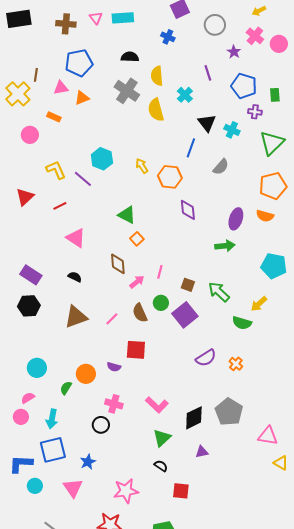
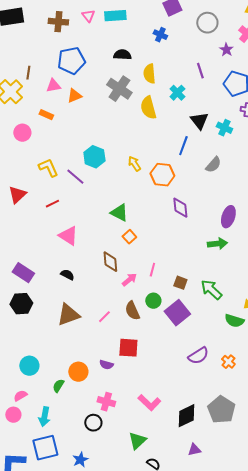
green triangle: (162, 438) -> (137, 441), moved

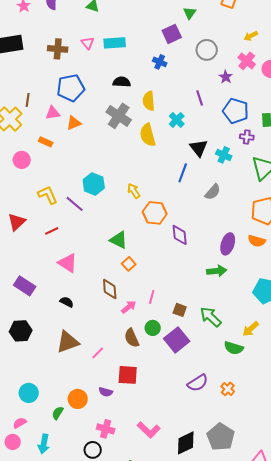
orange hexagon: (162, 175) -> (155, 213), moved
purple rectangle: (23, 273) -> (25, 286), moved
pink line: (104, 317) -> (98, 353), moved

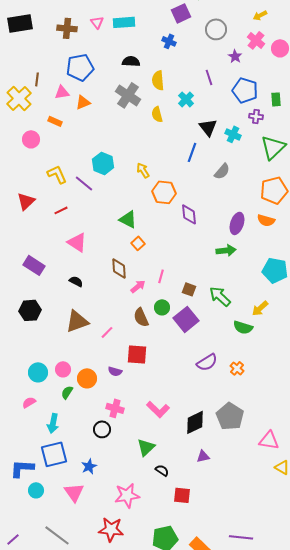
yellow semicircle: (148, 135) -> (157, 114), size x0.7
pink circle: (13, 442) -> (63, 369), moved

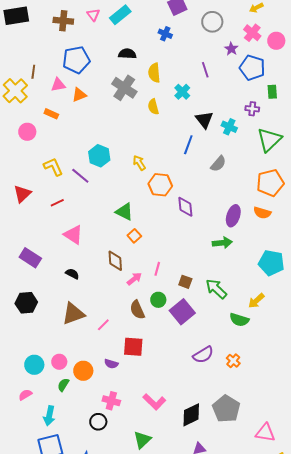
cyan rectangle: (124, 22) -> (120, 15), turned -35
blue pentagon: (245, 90) -> (252, 68), moved

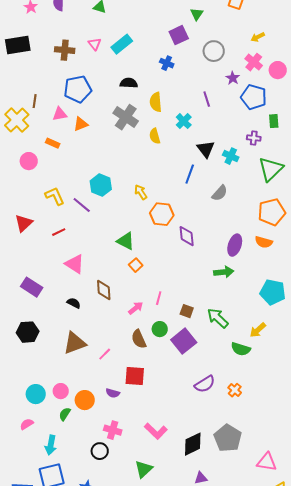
brown diamond: (115, 261) -> (104, 290), moved

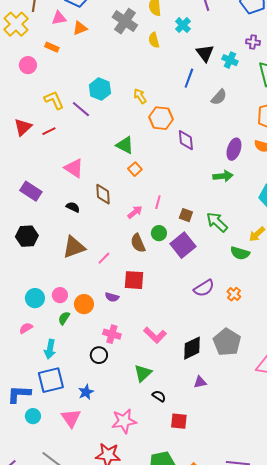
red line: (59, 232) -> (49, 131), moved

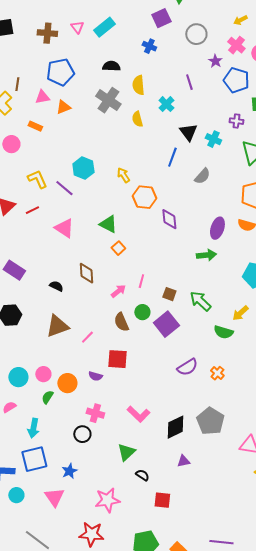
pink triangle: (74, 168) -> (64, 228), moved

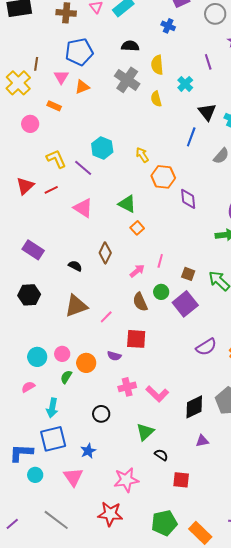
pink triangle: (42, 97) -> (61, 77), turned -49
brown diamond: (86, 273) -> (105, 253), turned 30
pink cross: (95, 413) -> (127, 387), moved, turned -30

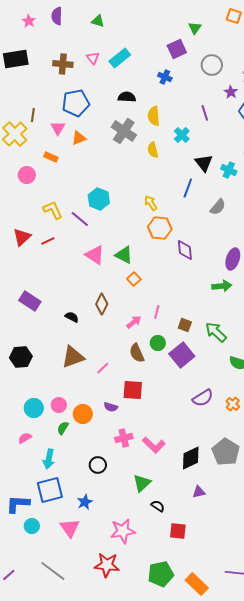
yellow arrow: (142, 155) -> (151, 203), moved
pink triangle: (83, 208) -> (95, 255), moved
black hexagon: (29, 295) -> (21, 357), moved

